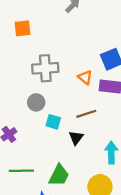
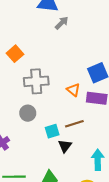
orange square: (23, 28) -> (15, 54), moved, turned -35
cyan square: (53, 122) -> (52, 131), moved, turned -32

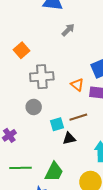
gray arrow: (62, 23) -> (68, 30), moved
black triangle: (65, 146) -> (69, 138), turned 40

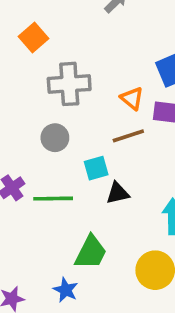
brown line: (78, 117) -> (128, 136), moved
green line: (20, 168) -> (53, 199), moved

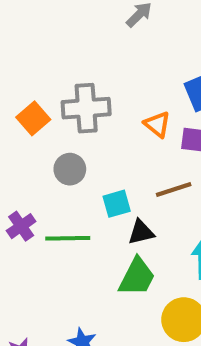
orange square: (33, 37) -> (33, 118), moved
brown line: (128, 136) -> (174, 189), moved
green trapezoid: (91, 252) -> (137, 277), moved

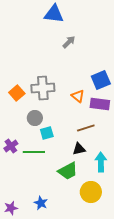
cyan square: (117, 204) -> (47, 133), moved
black triangle: (141, 232) -> (79, 149), moved
green trapezoid: (137, 277) -> (68, 171), turned 35

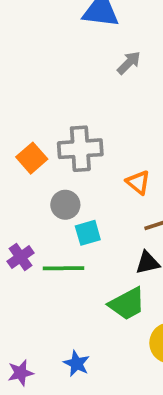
orange triangle: (78, 96) -> (138, 182), moved

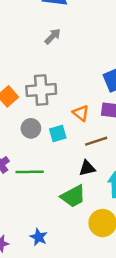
gray arrow: (129, 63) -> (53, 36), moved
cyan square: (88, 233) -> (58, 133), moved

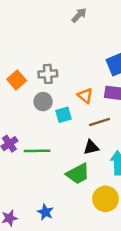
gray arrow: (53, 36) -> (79, 15), moved
gray cross: (41, 90) -> (48, 74), size x0.7
gray circle: (31, 128) -> (43, 102), moved

